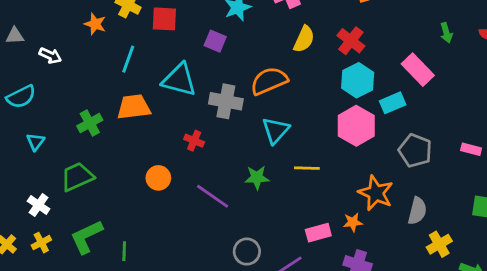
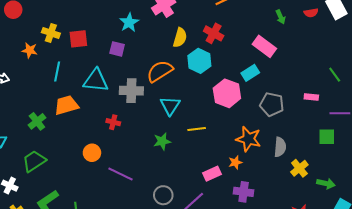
cyan hexagon: (358, 80) -> (199, 61), moved
purple line: (213, 196) -> (121, 174), moved

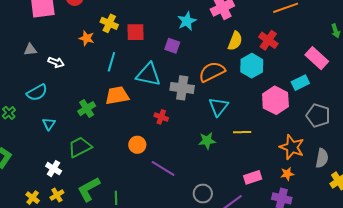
orange star: (235, 162) -> (287, 174), moved

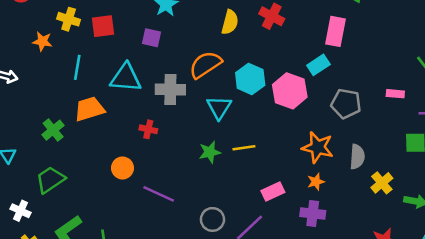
pink rectangle: (317, 58) -> (336, 31), turned 65
cyan hexagon: (252, 66) -> (250, 79), moved
yellow line: (242, 132) -> (244, 148), moved

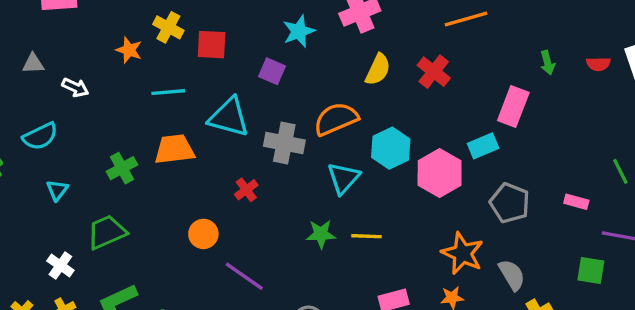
cyan line: (77, 67) -> (168, 92), turned 65
red cross: (148, 129) -> (246, 190), turned 30
gray semicircle: (357, 157) -> (512, 275), turned -45

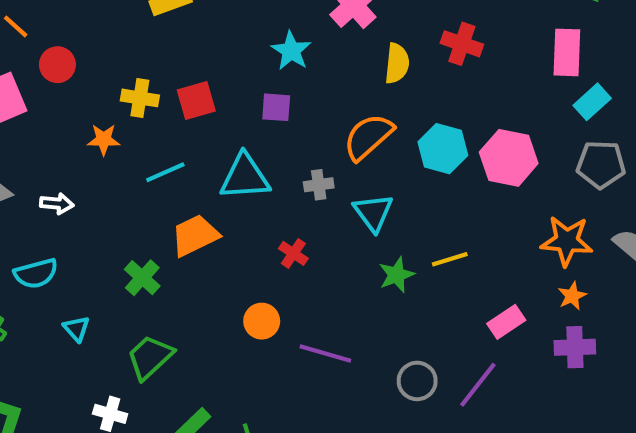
cyan semicircle: (40, 136) -> (36, 274), turned 30
gray cross: (284, 143) -> (319, 185), size x0.6
cyan rectangle: (483, 146) -> (592, 102), moved
cyan triangle: (343, 178) -> (373, 213), moved

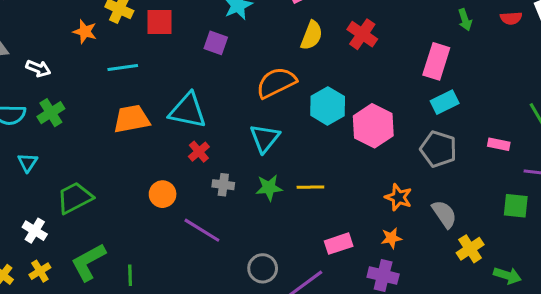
cyan triangle: (245, 177) -> (188, 111), moved
gray cross: (319, 185) -> (223, 185), moved
orange star: (567, 241) -> (398, 197), size x0.7
green cross: (142, 278) -> (51, 113), moved

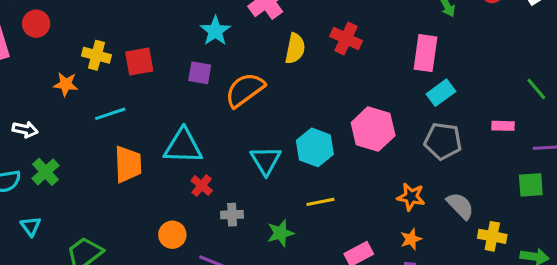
orange semicircle: (276, 83) -> (245, 90), moved
cyan hexagon: (328, 106) -> (315, 147), moved
orange trapezoid: (132, 119) -> (128, 164), turned 108
green star: (269, 188) -> (280, 233), moved
yellow cross: (470, 249) -> (492, 236), turned -36

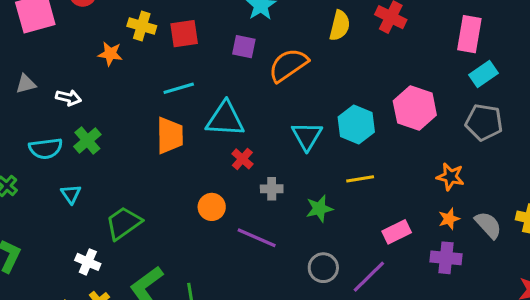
cyan line: (110, 114) -> (179, 88), moved
gray semicircle: (460, 206) -> (488, 225), moved

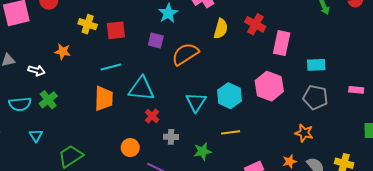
pink rectangle: (469, 34) -> (282, 43), moved
orange star: (110, 54) -> (63, 52), moved
cyan rectangle: (483, 74) -> (316, 65), turned 30
orange star: (450, 177) -> (304, 133), moved

